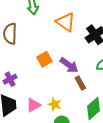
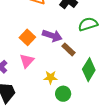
pink triangle: (33, 105) -> (27, 61), moved

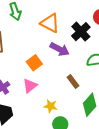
purple arrow: (52, 36) -> (60, 49), moved

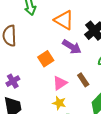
pink triangle: (30, 86) -> (60, 83), moved

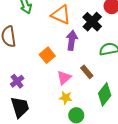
purple arrow: (72, 47) -> (72, 40), turned -108

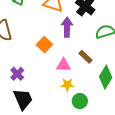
pink triangle: (64, 78) -> (63, 65), turned 49

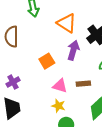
brown rectangle: (85, 57) -> (83, 84), turned -64

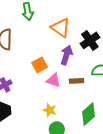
brown rectangle: (83, 84) -> (77, 81), moved
pink triangle: (60, 86) -> (53, 80), moved

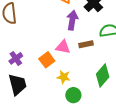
orange square: (40, 65) -> (47, 60), moved

